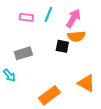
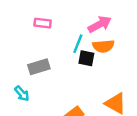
cyan line: (48, 14) -> (78, 44), moved
pink arrow: (73, 18) -> (100, 24), turned 30

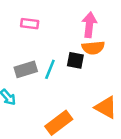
pink arrow: (100, 24) -> (89, 25), turned -55
cyan line: (78, 44) -> (50, 69), moved

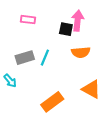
orange semicircle: (93, 48) -> (81, 52), moved
black square: (75, 60) -> (66, 29), moved

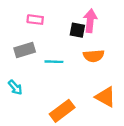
gray rectangle: (25, 58) -> (25, 50), moved
cyan line: (45, 58) -> (54, 62), turned 70

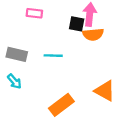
gray rectangle: (25, 50) -> (17, 54), moved, turned 30
orange semicircle: (94, 56) -> (93, 34), moved

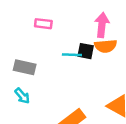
black square: (77, 24) -> (86, 51), moved
cyan line: (53, 56) -> (72, 55), moved

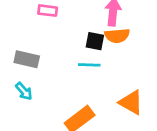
cyan line: (72, 55) -> (89, 65), moved

